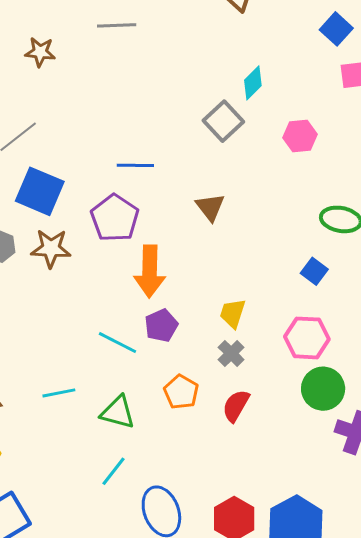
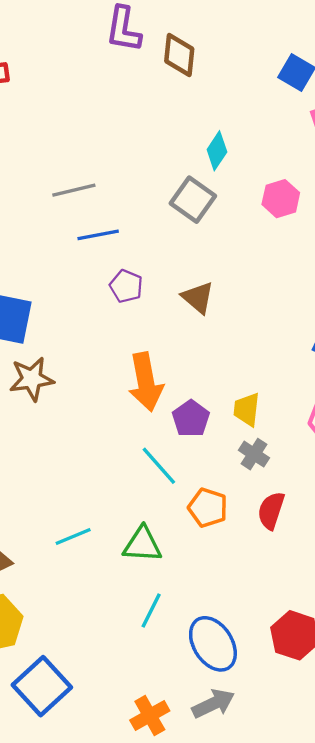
gray line: (117, 25) -> (74, 190), moved
blue line: (135, 165) -> (98, 235), moved
purple pentagon: (115, 218) -> (126, 286), moved, size x0.6
purple pentagon: (161, 326) -> (191, 419), moved
cyan line: (117, 343) -> (159, 466), moved, turned 33

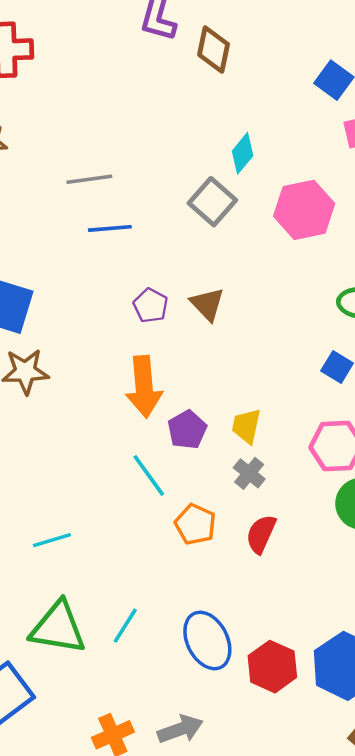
pink hexagon: (281, 199) -> (304, 210), size x1.5
purple pentagon: (126, 286) -> (151, 306), moved
green triangle: (142, 545) -> (58, 628), moved, size x1.4
blue ellipse: (213, 644) -> (207, 641), moved

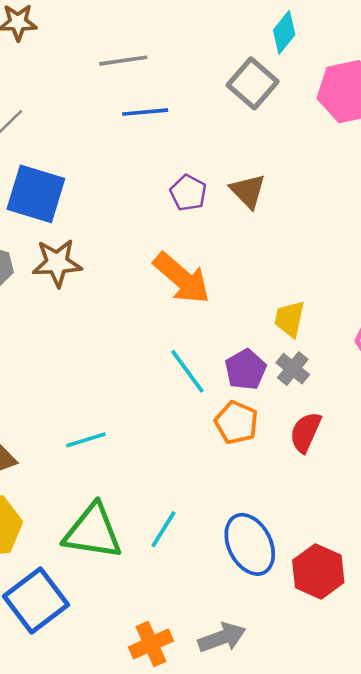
orange arrow: (144, 387) -> (182, 278), turned -44
purple pentagon: (187, 430) -> (246, 370), moved

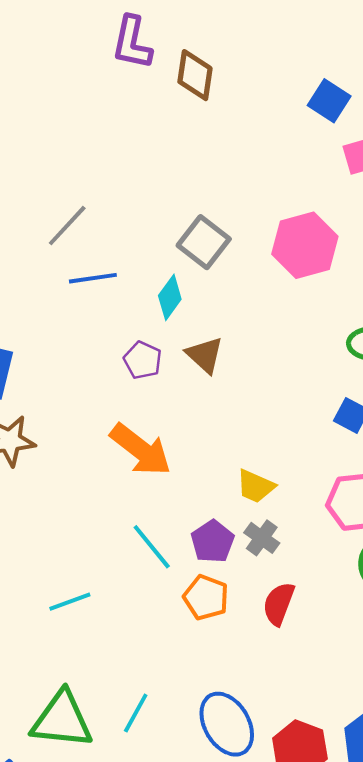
cyan diamond: (284, 32) -> (170, 297), moved
gray line: (123, 61) -> (67, 226), turned -36
yellow trapezoid: (289, 319) -> (255, 486), turned -75
cyan line: (86, 440) -> (70, 602), moved

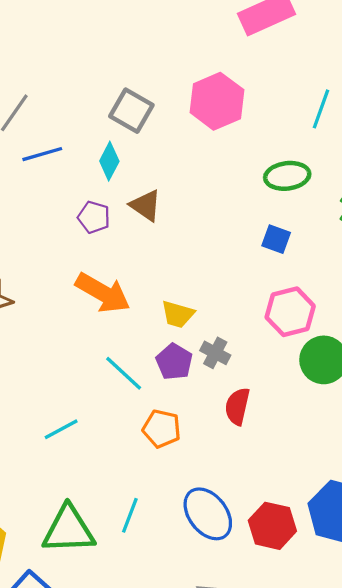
yellow trapezoid: (255, 486) -> (178, 314), moved
orange pentagon: (206, 597) -> (162, 429), moved

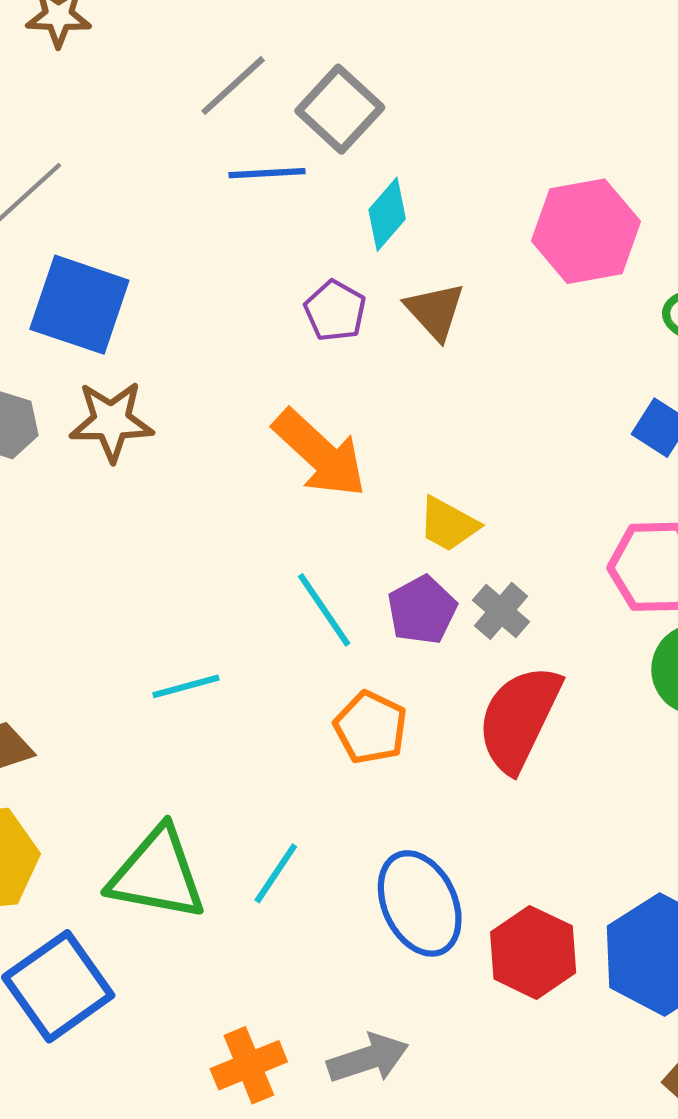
pink hexagon: (217, 101) -> (586, 231), moved
gray square: (131, 111) -> (340, 109), moved
red semicircle: (237, 406) -> (519, 718), size x1.6

